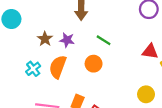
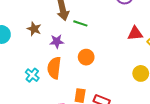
brown star: (45, 39) -> (34, 29), moved
green line: (104, 40) -> (80, 23), moved

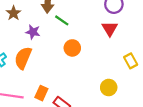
red triangle: (135, 33) -> (110, 29), moved, turned 49
orange circle: (86, 57) -> (72, 48), moved

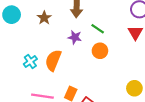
green line: (62, 20) -> (98, 29), moved
purple star: (33, 32) -> (75, 37), moved

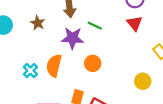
purple star: (75, 37) -> (73, 38), size x1.5
orange circle: (100, 51) -> (93, 63), moved

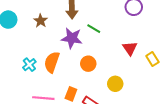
red triangle: (135, 23) -> (130, 48), moved
yellow circle: (143, 81) -> (115, 84), moved

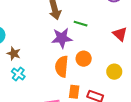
brown star: (41, 21) -> (14, 53), moved
orange semicircle: (52, 62) -> (62, 66), moved
cyan cross: (29, 65) -> (18, 74), moved

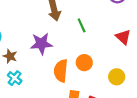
green line: (81, 24) -> (82, 25), turned 48
purple star: (62, 38) -> (41, 44), moved

